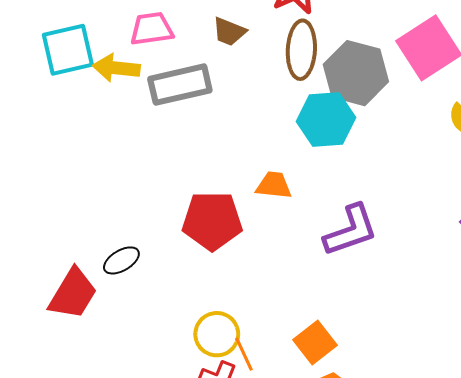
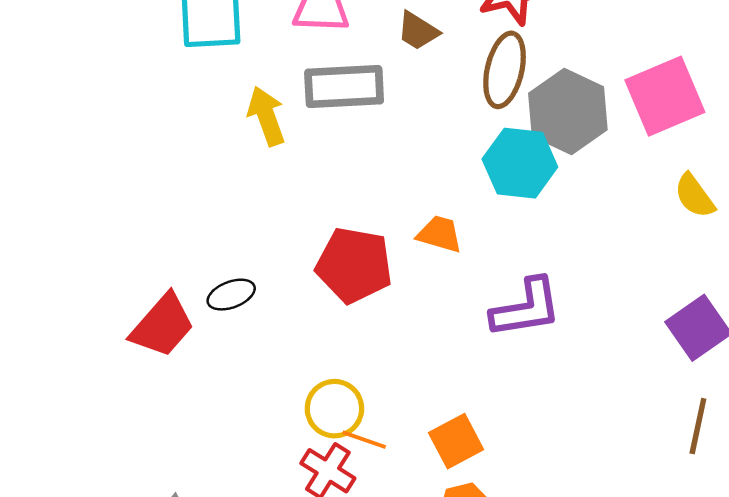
yellow arrow: (116, 68) -> (266, 116), moved, turned 54
orange line: (244, 354) -> (364, 440), turned -56

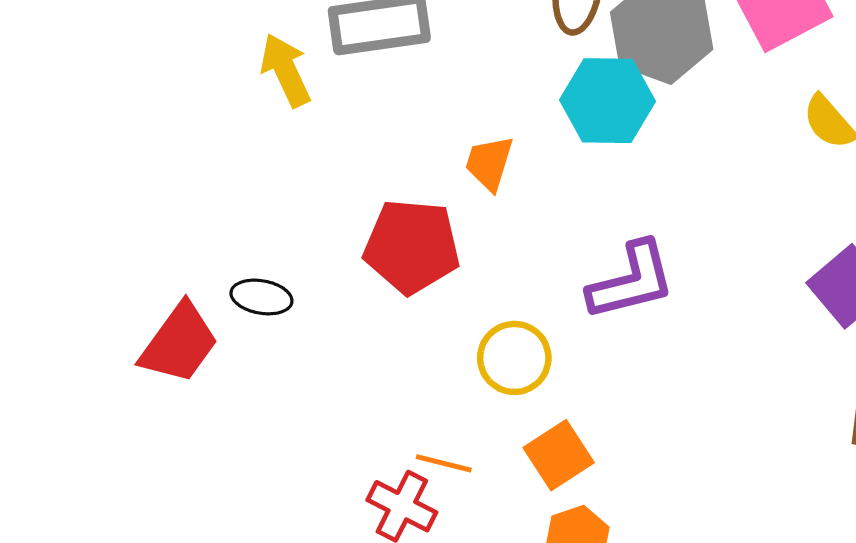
orange trapezoid: (440, 234) -> (489, 163), moved, turned -84
black ellipse: (231, 295) -> (261, 297), turned 36
yellow circle: (334, 409) -> (514, 358), moved

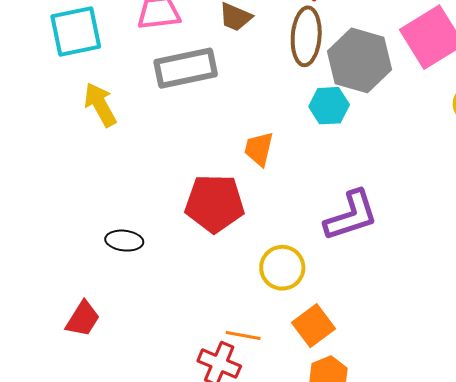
yellow arrow: (286, 70) -> (100, 105), moved
cyan hexagon: (607, 101) -> (329, 106), size x0.7
red trapezoid: (179, 343) -> (83, 319), moved, size x0.7

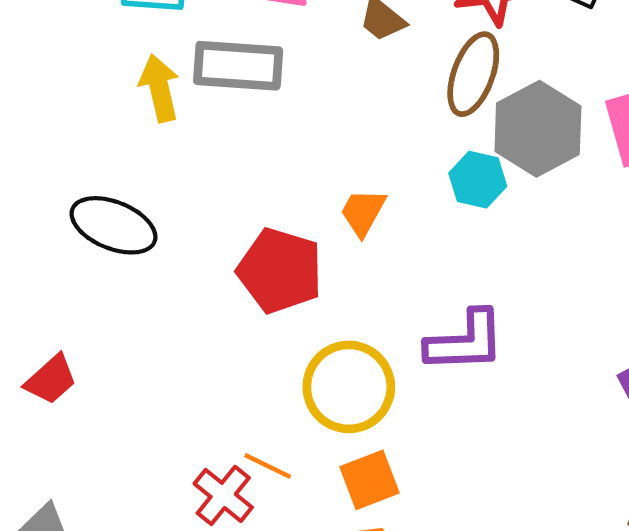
gray rectangle: (186, 68) -> (238, 66), moved
black ellipse: (124, 241) -> (113, 225), moved, size x1.6
yellow circle: (282, 268) -> (349, 387), size x1.4

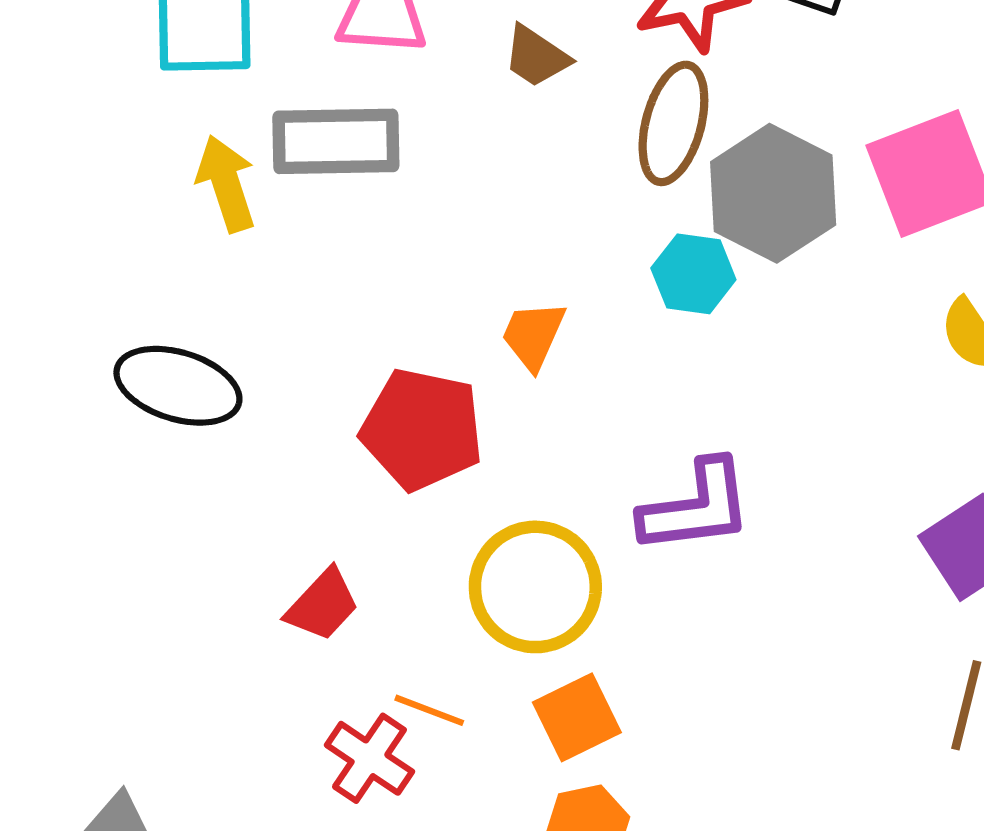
red trapezoid: (51, 379) -> (323, 605), moved

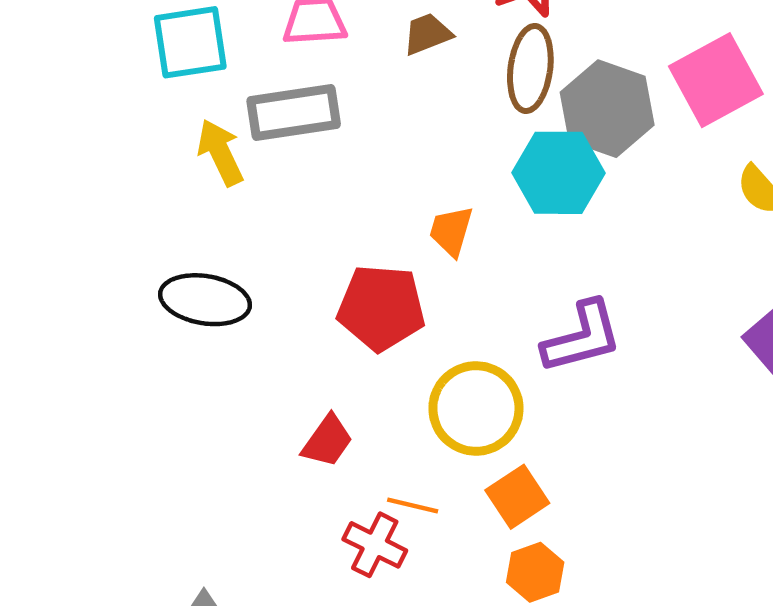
brown trapezoid: (536, 56) -> (427, 34), turned 132
cyan hexagon: (693, 274) -> (558, 173), size x1.5

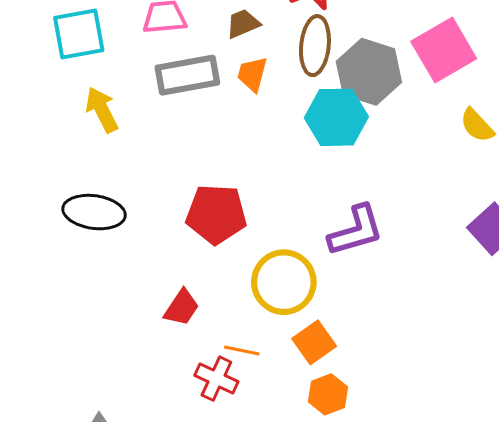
gray rectangle: (294, 113) -> (187, 75), moved
orange trapezoid: (451, 231) -> (252, 74), moved

